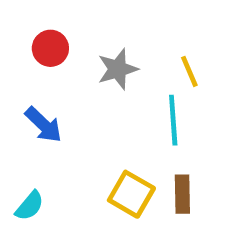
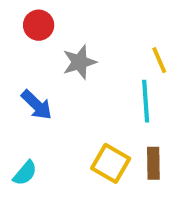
red circle: (50, 48) -> (39, 25), moved
gray star: (118, 69) -> (79, 62), moved

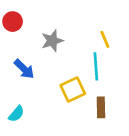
red circle: (39, 25) -> (13, 22), moved
yellow square: (111, 163) -> (73, 89), moved, turned 35

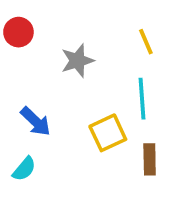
yellow line: (105, 39) -> (146, 42), moved
blue arrow: (24, 69) -> (36, 121), moved

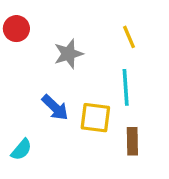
blue arrow: (36, 121) -> (55, 108), moved
yellow square: (108, 133) -> (95, 118), turned 32

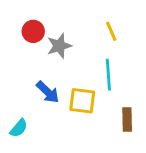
red circle: (16, 29) -> (33, 31), moved
brown rectangle: (132, 141) -> (127, 119), moved

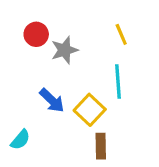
yellow square: (82, 101) -> (90, 110), turned 36
brown rectangle: (127, 119) -> (101, 146), moved

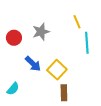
red circle: (36, 34) -> (14, 38), moved
cyan line: (118, 82) -> (87, 43), moved

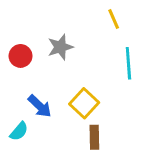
yellow line: (77, 22) -> (114, 19), moved
blue arrow: (33, 64) -> (40, 106), moved

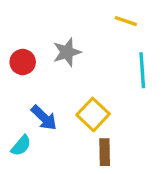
yellow line: (114, 19) -> (126, 21), turned -48

